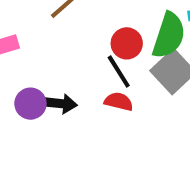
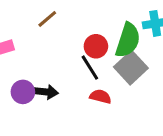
red semicircle: (119, 102) -> (100, 96), moved

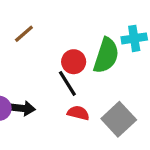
gray square: (131, 68) -> (119, 119), moved

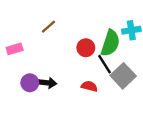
black line: (67, 83) -> (104, 64), moved
gray square: (119, 119) -> (123, 76), moved

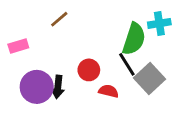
red circle: (86, 48) -> (89, 70), moved
purple circle: (30, 83) -> (37, 87), size x1.5
black arrow: (47, 83) -> (58, 87), turned 90

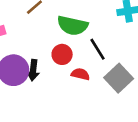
green semicircle: (134, 39) -> (73, 26), moved, turned 84
gray square: (149, 78) -> (119, 78), moved

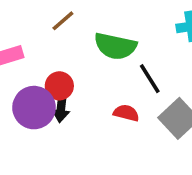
red circle: (62, 54) -> (59, 86), moved

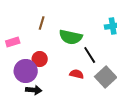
brown line: (63, 21) -> (42, 23), turned -32
black arrow: (61, 108) -> (34, 90), moved, turned -91

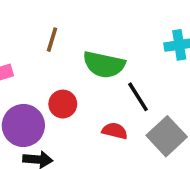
red circle: (40, 59) -> (63, 104), moved

